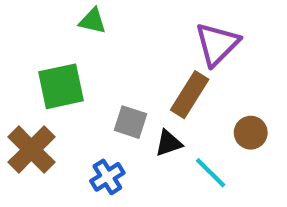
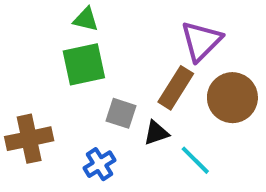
green square: (61, 86) -> (84, 64), moved
brown circle: (251, 133) -> (232, 98), moved, size x1.6
brown cross: (31, 150) -> (29, 139), turned 33

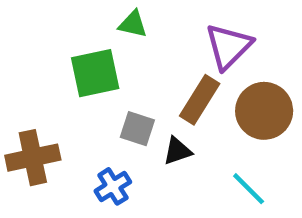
green triangle: (86, 19) -> (133, 24), moved
cyan line: (195, 160) -> (249, 189), moved

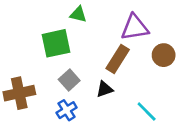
purple triangle: (229, 46) -> (135, 28), turned 36
brown circle: (264, 111) -> (164, 55), moved, size x0.7
gray square: (137, 129) -> (69, 80), moved, turned 30

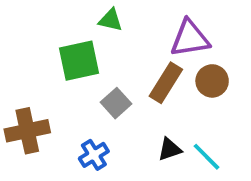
brown circle: (164, 55) -> (212, 81), moved
gray square: (69, 80) -> (116, 103), moved
black triangle: (105, 89) -> (170, 149), moved

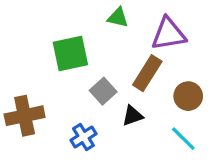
green triangle: (110, 20) -> (118, 18), moved
brown circle: (212, 81) -> (188, 96), moved
black triangle: (170, 149) -> (133, 116), moved

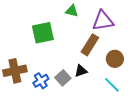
gray square: (103, 91) -> (63, 78), moved
blue cross: (83, 137) -> (41, 81), moved

